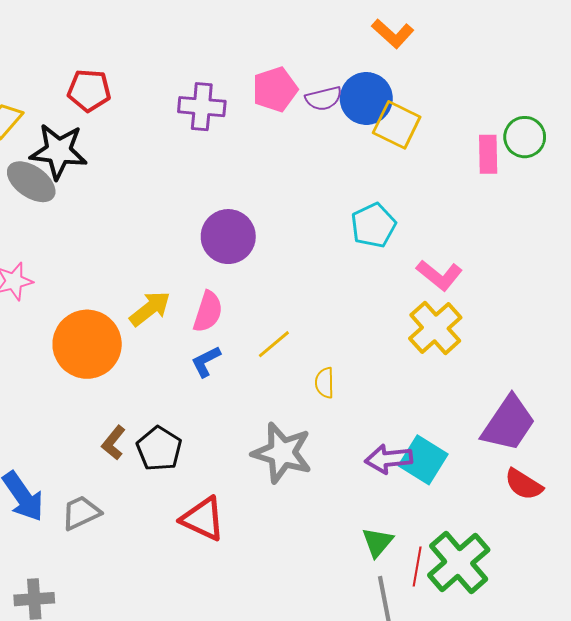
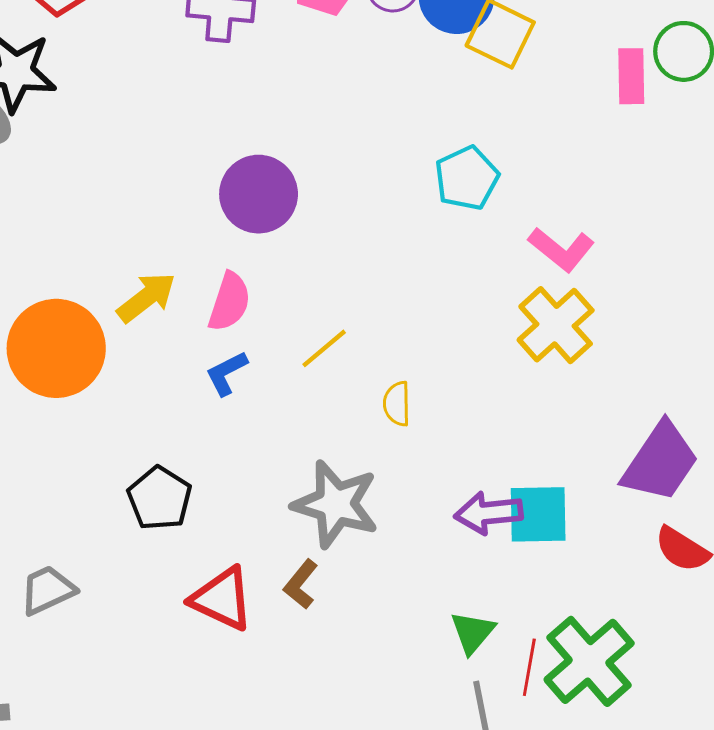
brown L-shape: (113, 443) -> (301, 584), moved
cyan square: (423, 460) -> (538, 514), turned -33

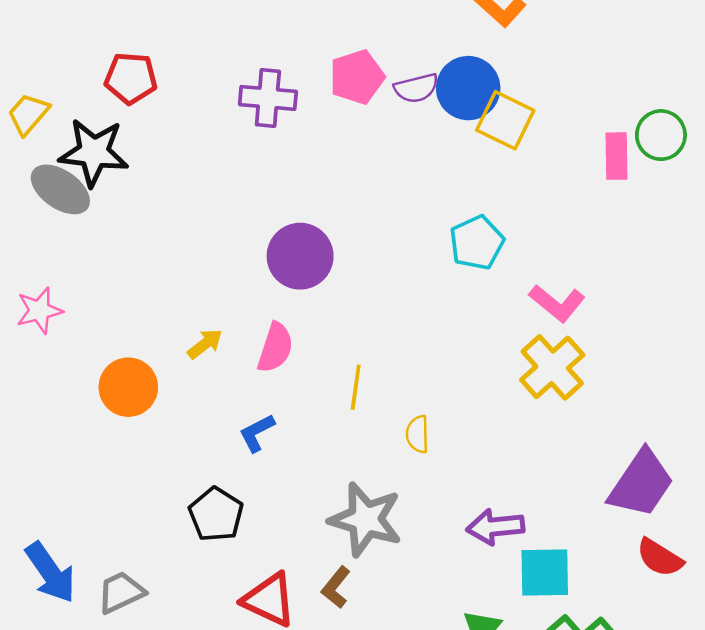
yellow arrow: (146, 297) -> (205, 344), size x0.7
orange circle: (56, 348) -> (128, 387), size x0.7
yellow line: (324, 348) -> (356, 387), turned -42
blue L-shape: (227, 373) -> (257, 433), moved
cyan square: (538, 514) -> (545, 573), moved

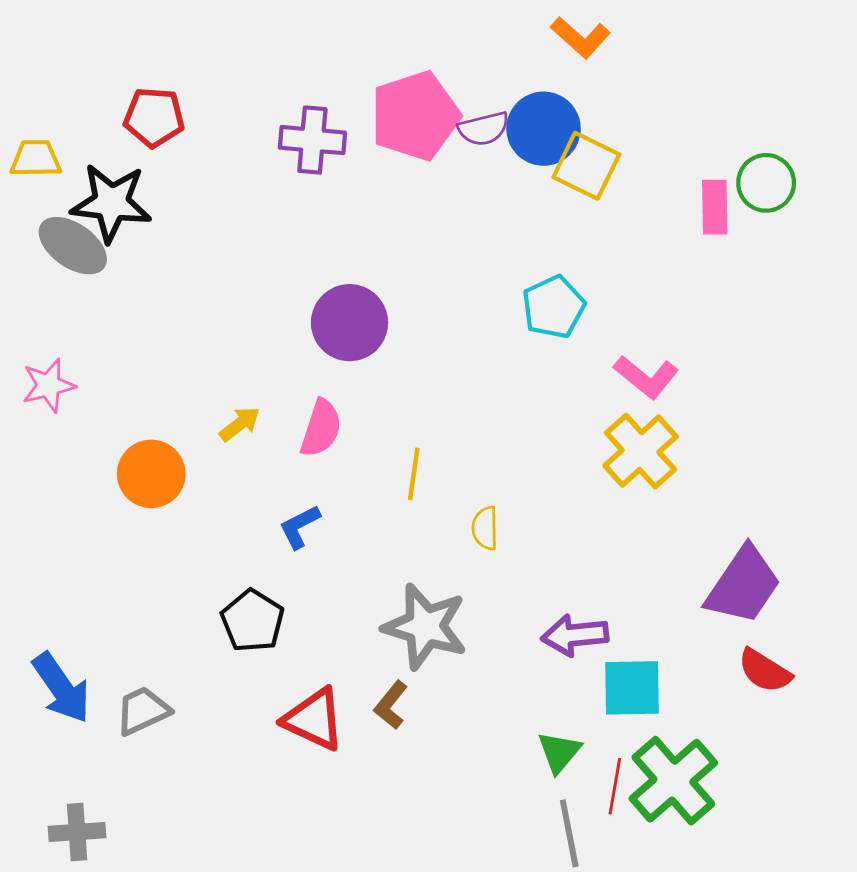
pink pentagon: (357, 77) -> (415, 116), size x1.4
yellow trapezoid: (28, 114) -> (36, 159), turned 48

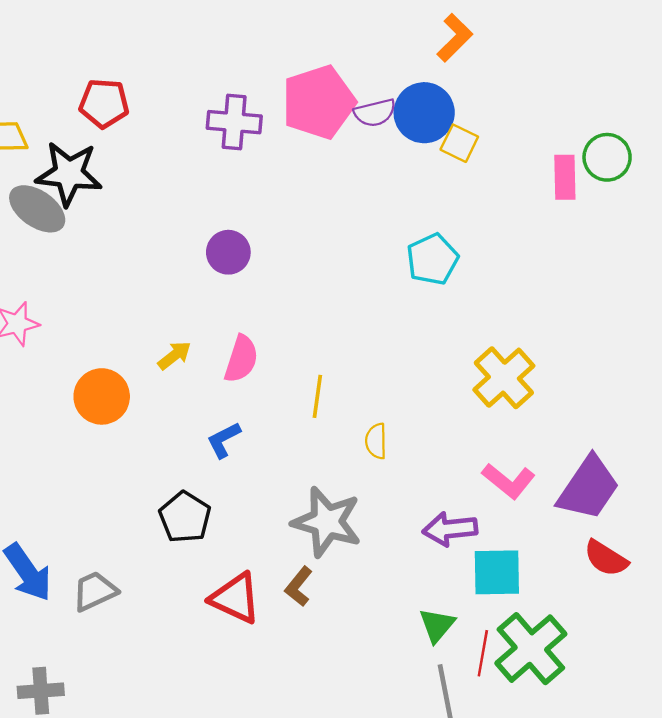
orange L-shape: (581, 37) -> (455, 38), turned -87
yellow square: (586, 166) -> (459, 143), size x0.7
purple circle: (350, 323) -> (228, 252), moved, size x0.7
pink L-shape: (646, 377) -> (509, 481), moved

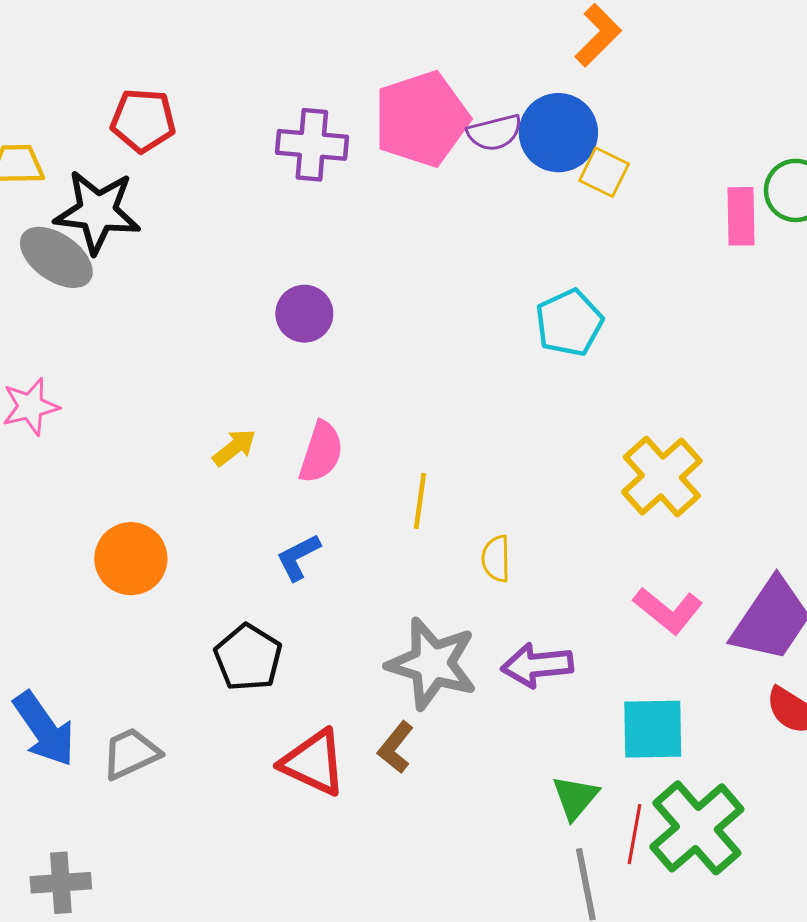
orange circle: (102, 396) -> (131, 559), moved
purple arrow: (450, 529) -> (537, 665), moved

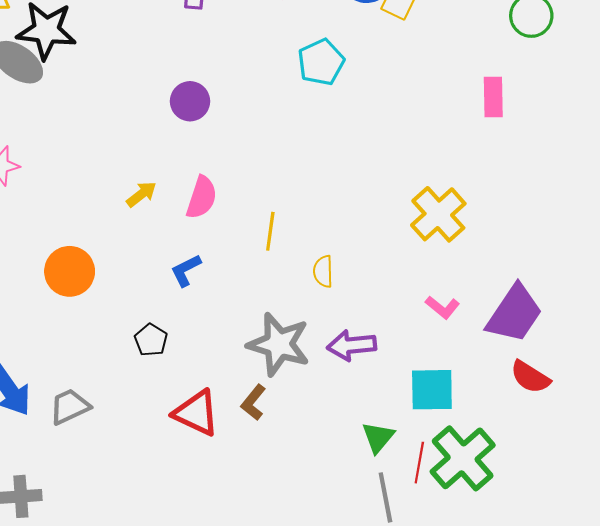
pink rectangle: (741, 216) -> (493, 97), moved
cyan pentagon: (569, 323) -> (321, 62), moved
pink L-shape: (668, 610) -> (443, 307), size x0.7
black pentagon: (248, 658) -> (151, 340), size x0.7

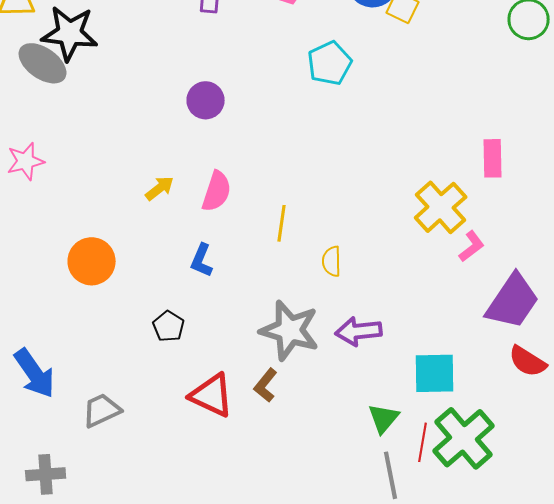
pink rectangle: (493, 97) -> (493, 158), moved
blue L-shape: (186, 270) -> (202, 260), turned -40
pink L-shape: (443, 307) -> (472, 246), moved, turned -76
gray trapezoid: (70, 407) -> (102, 410), moved

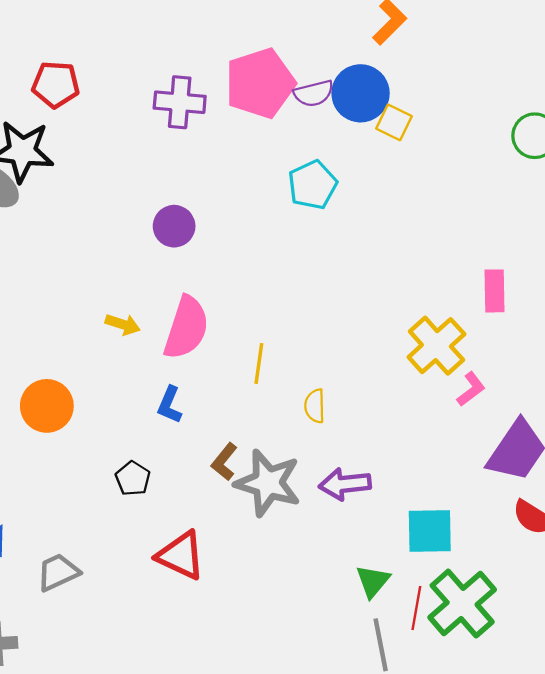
yellow arrow: (160, 188) -> (123, 324), turned 56
pink semicircle: (217, 191) -> (186, 328), size x1.4
brown L-shape: (266, 385) -> (224, 462), moved

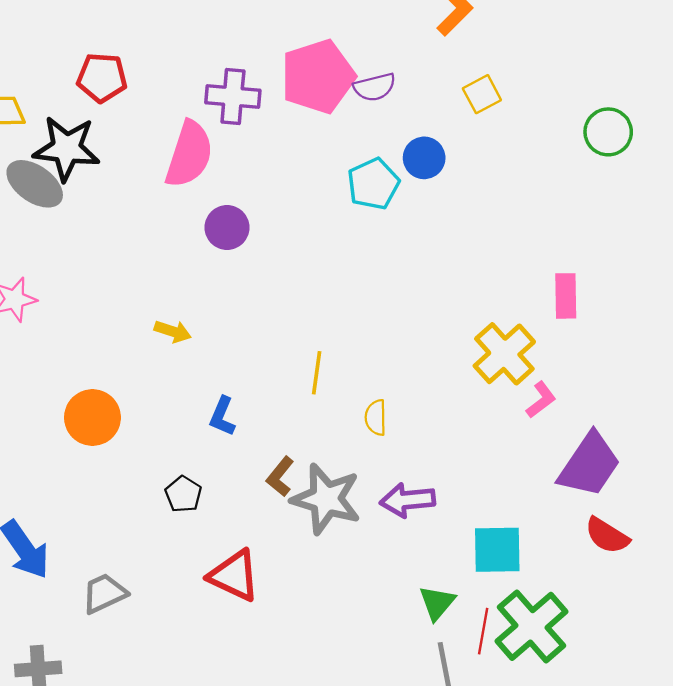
blue circle: (361, 93) -> (424, 158), moved, size x0.7
yellow square: (394, 122) -> (482, 94), moved, turned 36
pink semicircle: (186, 328) -> (189, 154), moved

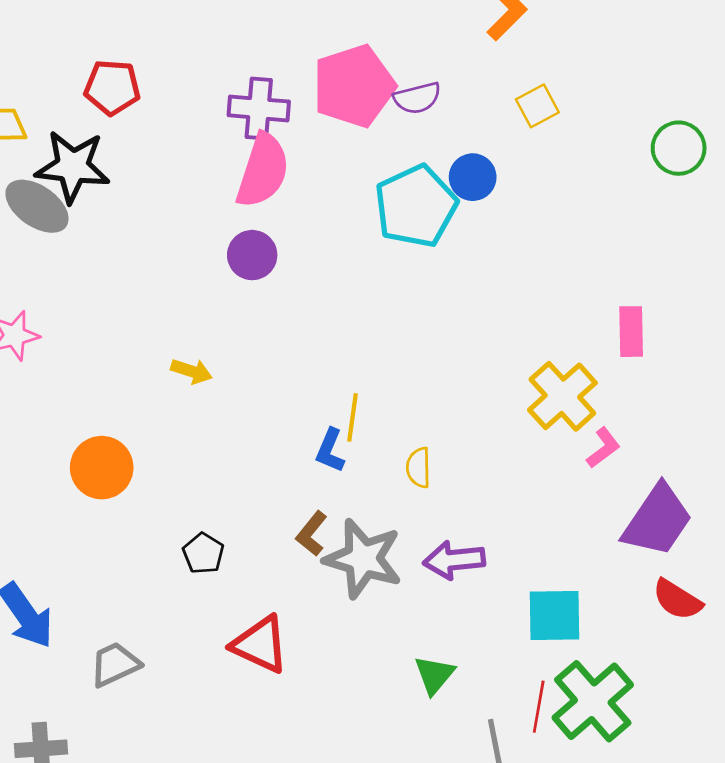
pink semicircle: (189, 154) -> (263, 171), moved
cyan pentagon: (373, 184) -> (416, 206), size x1.4
blue L-shape: (222, 416) -> (330, 450), moved
green triangle: (437, 603) -> (434, 675), moved

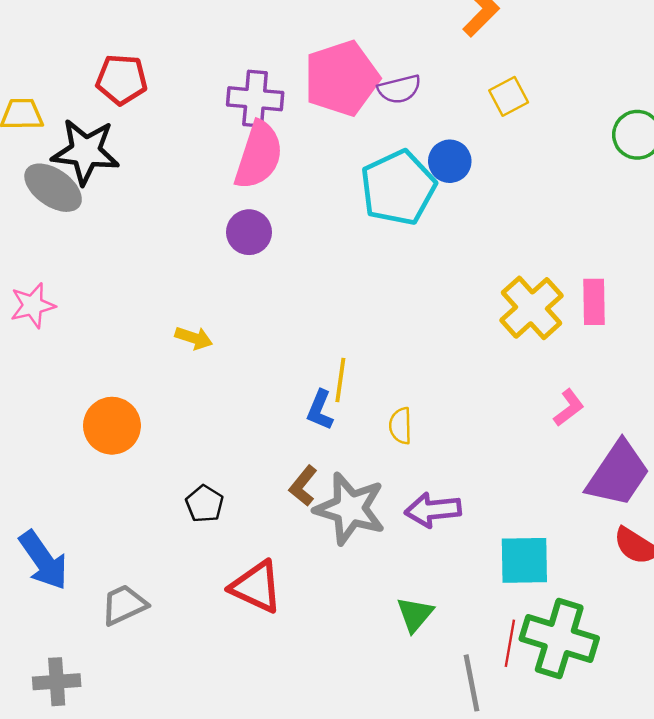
yellow cross: (562, 396) -> (532, 308), moved
green cross: (593, 701) -> (559, 638), turned -32

